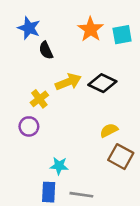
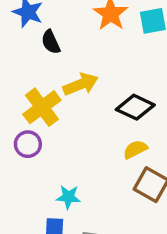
black diamond: (102, 83) -> (135, 107), moved
yellow cross: (39, 99) -> (42, 107), size x1.5

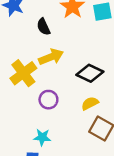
black semicircle: (51, 42) -> (43, 27), moved
purple circle: (28, 144) -> (48, 100), moved

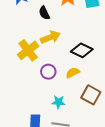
yellow semicircle: (90, 103) -> (73, 73), moved
cyan star: (42, 137) -> (58, 102), moved

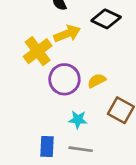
black diamond: (82, 50) -> (106, 19), moved
purple circle: (48, 72) -> (64, 79), size x1.5

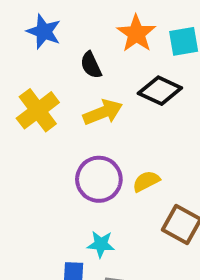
yellow cross: (38, 51) -> (38, 110), moved
cyan star: (78, 120) -> (101, 244), moved

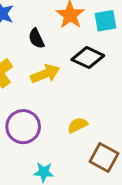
purple circle: (99, 179) -> (23, 127), moved

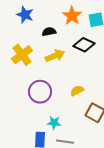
black semicircle: (36, 38) -> (49, 32), turned 104

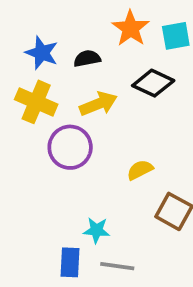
blue star: (25, 15) -> (42, 53), moved
yellow cross: (22, 55) -> (36, 102), turned -30
purple circle: (40, 92) -> (70, 147), moved

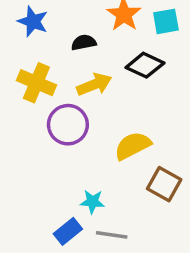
blue star: (42, 53) -> (33, 21), moved
yellow semicircle: (140, 170) -> (133, 146), size x1.5
blue rectangle: (70, 262) -> (68, 231), turned 48

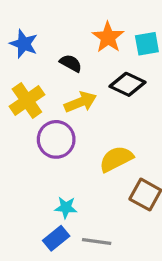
black semicircle: (84, 42) -> (71, 63), turned 40
yellow cross: (36, 83) -> (27, 101), turned 32
cyan star: (92, 202) -> (66, 208), moved

